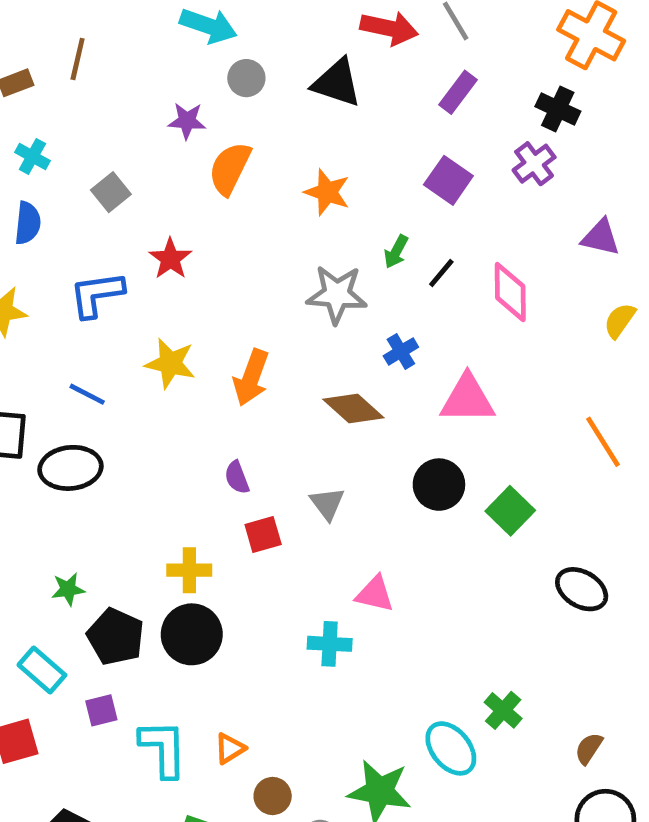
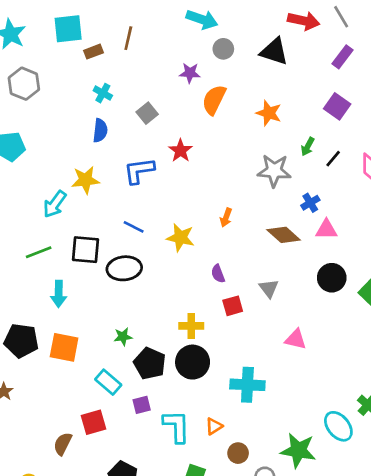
yellow star: (170, 363) -> (180, 238), moved
orange arrow: (251, 378) -> (226, 217), size x0.6
pink triangle: (467, 399) -> (326, 230), moved, size x0.7
cyan cross: (330, 644) -> (247, 385), moved, size x1.4

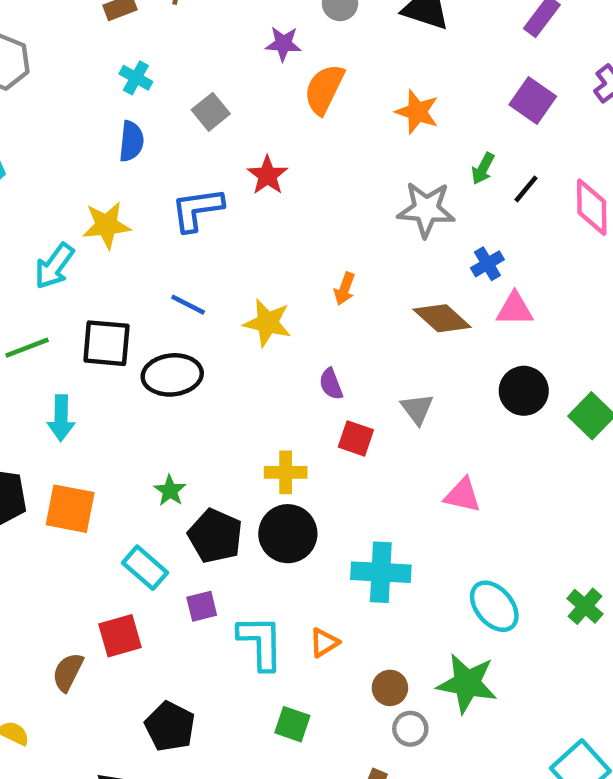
red square: (233, 306) -> (356, 438), turned 35
green star: (123, 337) -> (170, 491), turned -30
cyan ellipse: (338, 426) -> (494, 606), moved
brown circle: (238, 453) -> (390, 688), moved

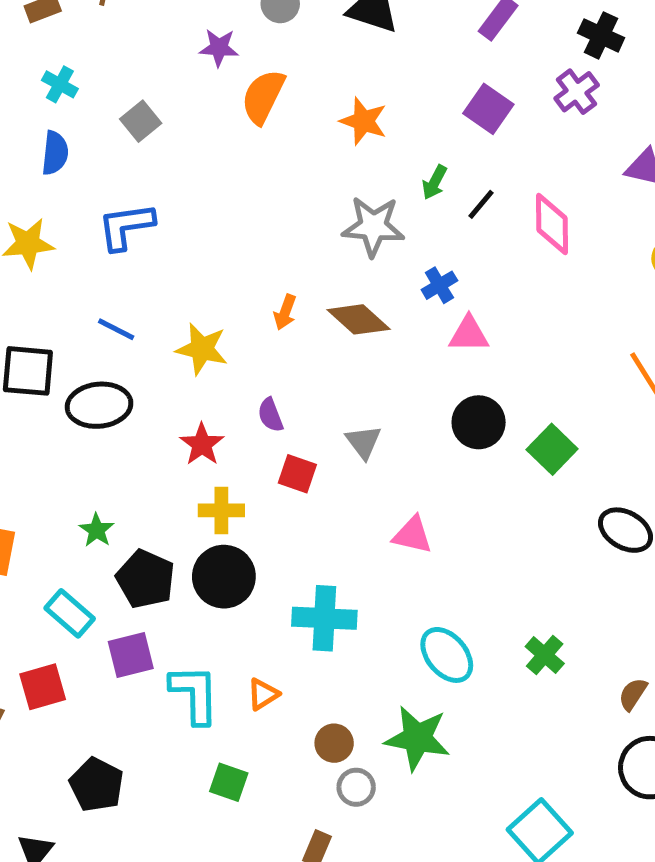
red star: (267, 175) -> (202, 444), moved
brown diamond: (442, 318) -> (359, 319), moved
purple square: (202, 606) -> (131, 655), size x1.4

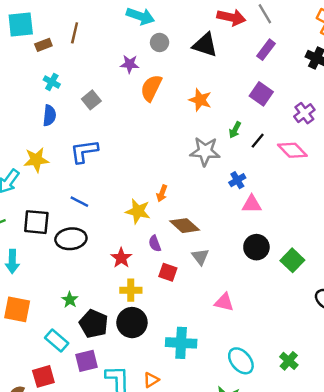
purple cross: (577, 92) -> (304, 113), moved
pink diamond: (552, 224) -> (292, 150), turned -44
brown diamond: (359, 319) -> (185, 226), moved
yellow star: (202, 349) -> (138, 211), moved

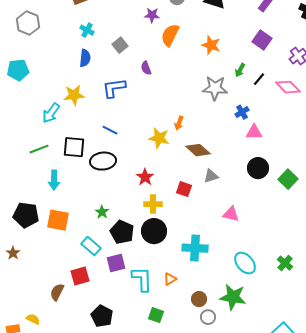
purple semicircle: (155, 244) -> (146, 68), moved
gray triangle: (200, 257) -> (211, 176), turned 49

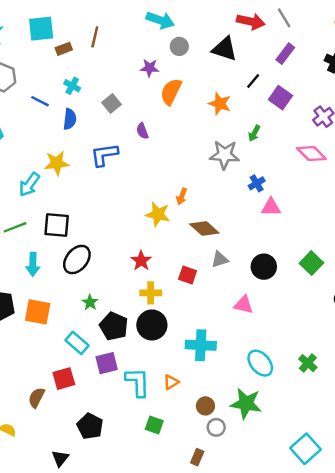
black line: (259, 79) -> (253, 81), moved
blue line: (110, 130) -> (40, 101), moved
black ellipse: (103, 161) -> (77, 260), moved, turned -45
black circle: (258, 168) -> (264, 267), moved

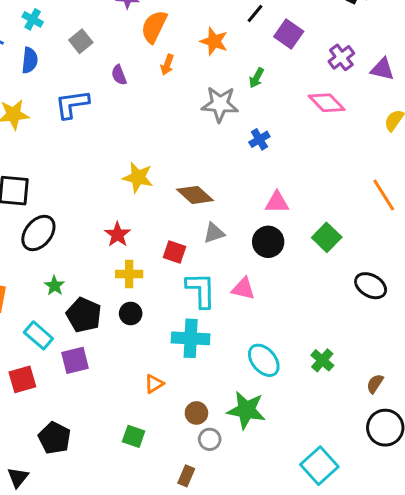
orange arrow: (182, 196) -> (167, 65), moved
pink triangle: (271, 207) -> (277, 202), moved
black circle: (152, 325) -> (131, 313), size x0.6
cyan L-shape: (138, 382) -> (201, 290), moved

